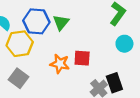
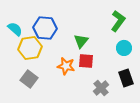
green triangle: (61, 22) -> (81, 41), moved
black rectangle: (114, 83) -> (126, 78), moved

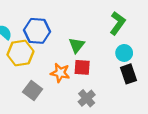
black rectangle: (126, 78) -> (129, 74), moved
gray square: (29, 79) -> (33, 90), moved
gray cross: (101, 88) -> (87, 98), moved

